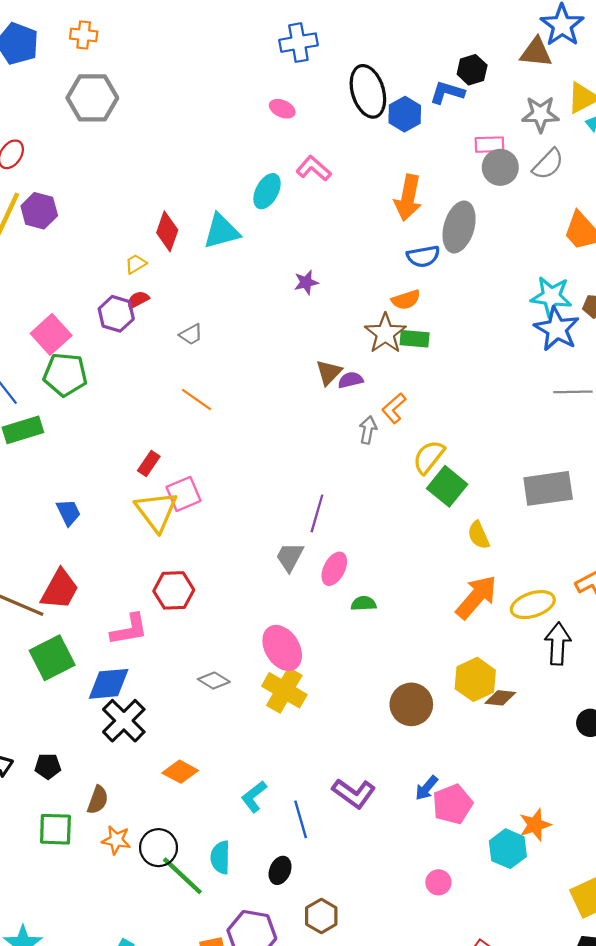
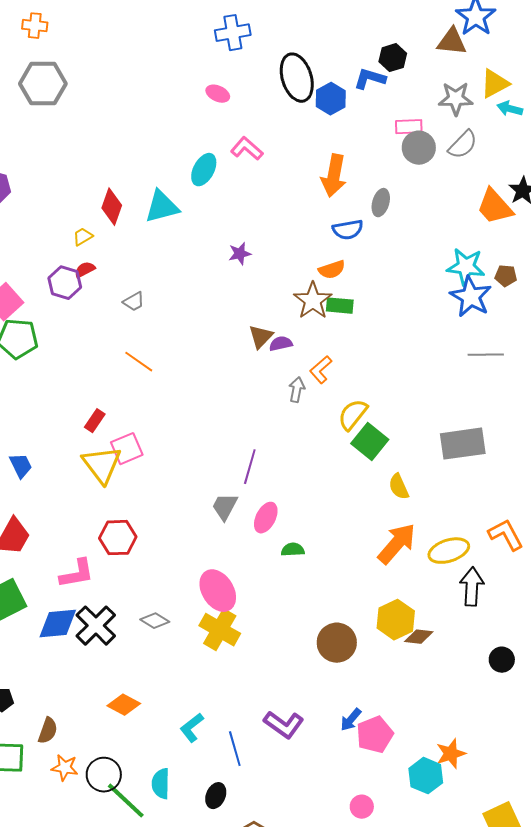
gray ellipse: (459, 227) -> (381, 203), size x0.6
black cross: (124, 721) -> (96, 626), moved

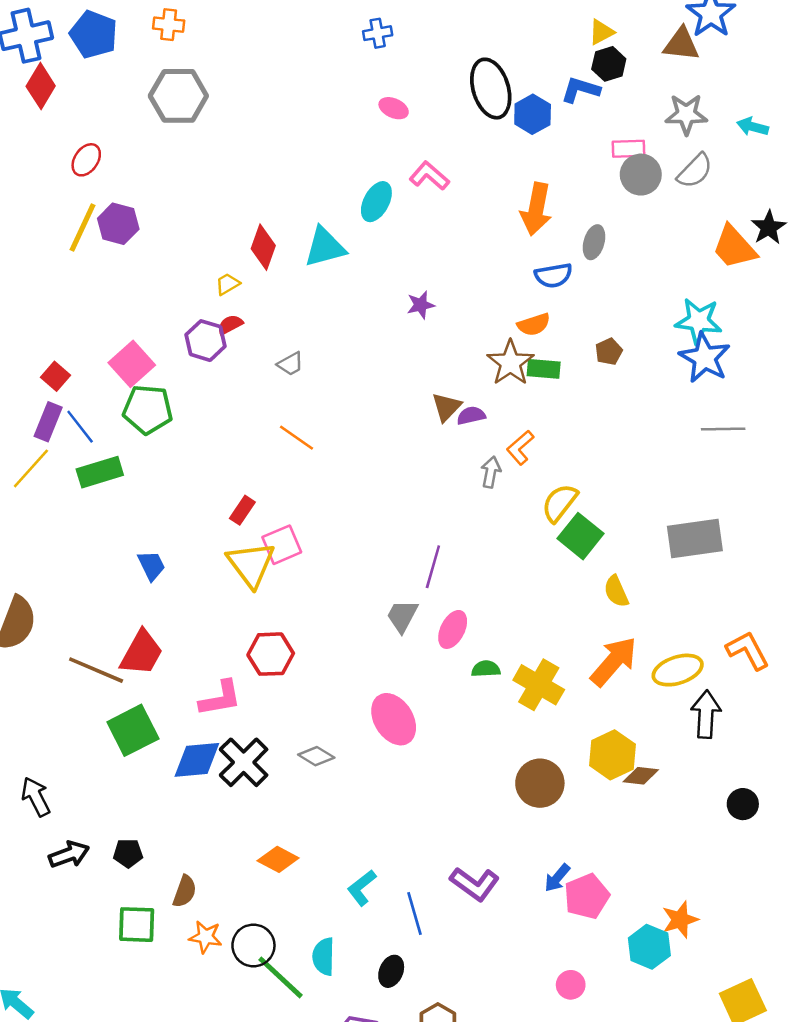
blue cross: (233, 33) -> (378, 33), moved, size x0.7
yellow triangle: (495, 84) -> (601, 32), moved, size x0.7
brown pentagon: (506, 276) -> (609, 352), moved, turned -30
yellow cross: (220, 630) -> (539, 685), moved

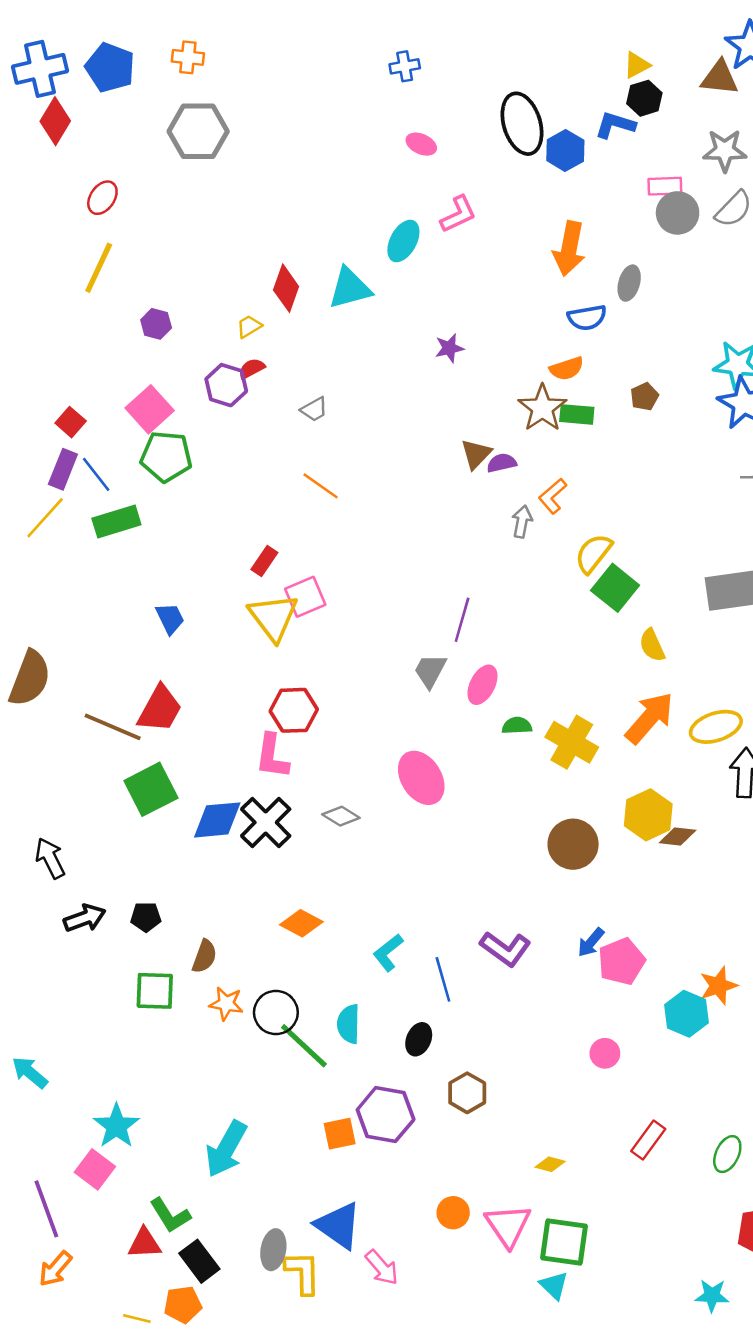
pink L-shape: (429, 176) -> (458, 214), turned 114
purple hexagon: (118, 224) -> (156, 324), moved, size x0.7
pink L-shape: (220, 698) -> (272, 756), moved, turned 108

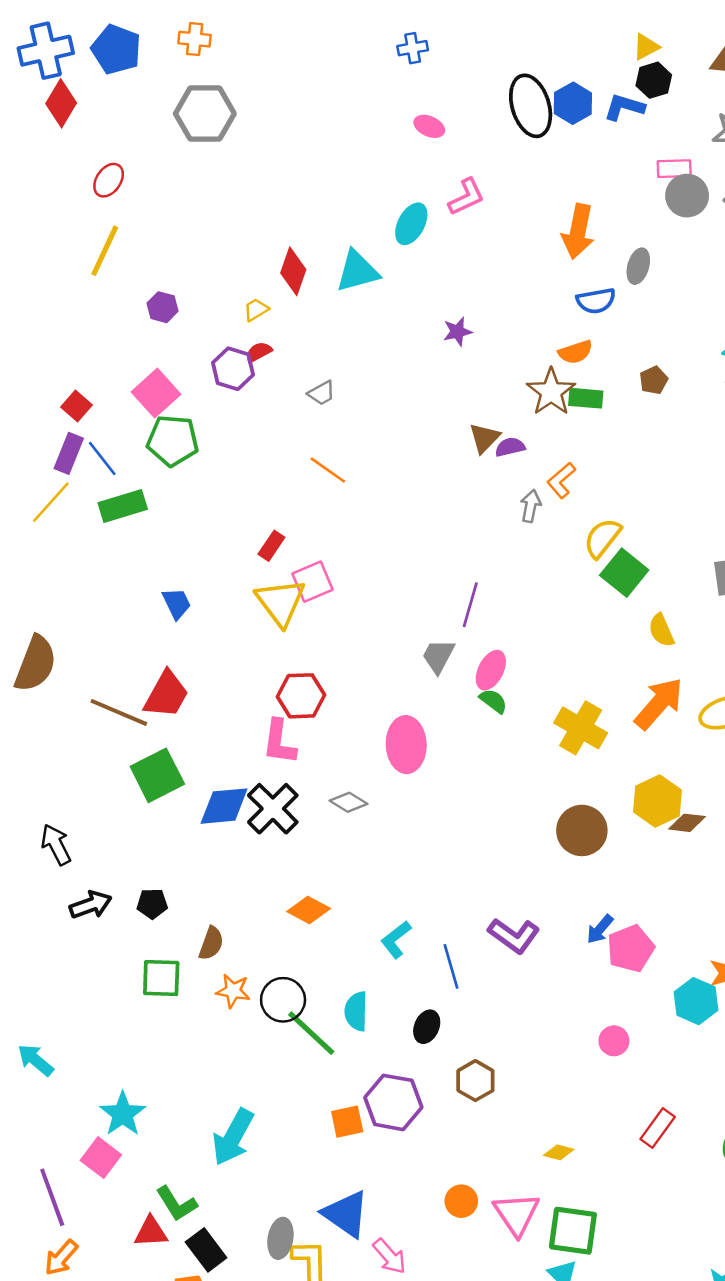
blue hexagon: (565, 150) -> (573, 103), moved
green semicircle: (517, 726) -> (493, 701), moved, turned 40
pink ellipse: (421, 778) -> (406, 745), moved, turned 30

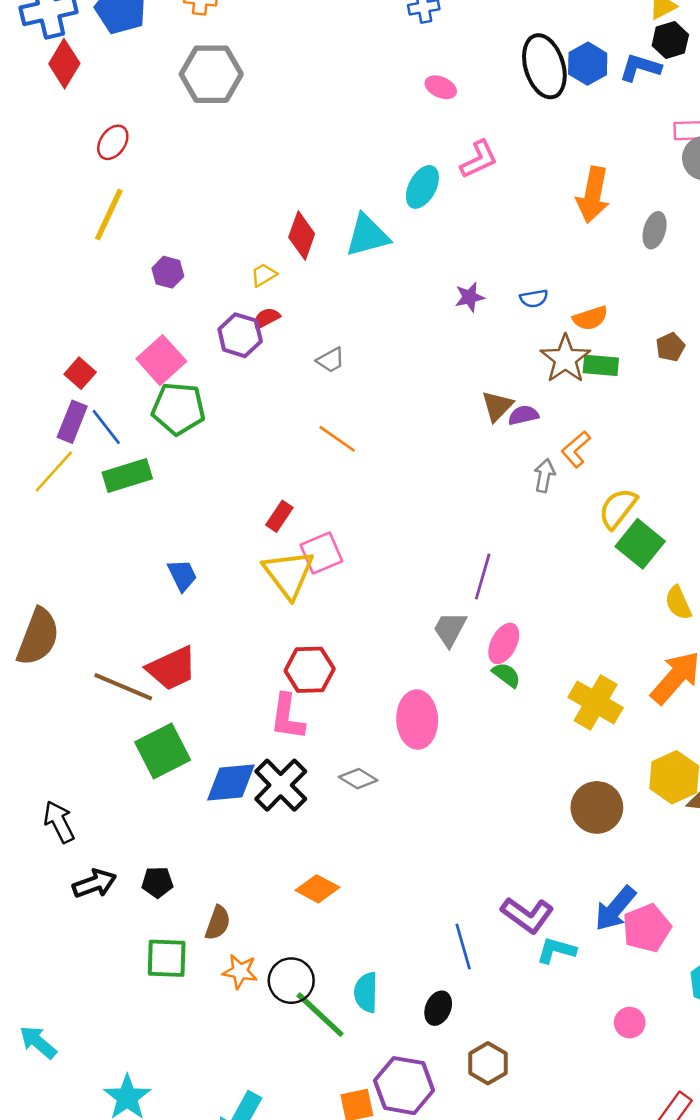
blue semicircle: (596, 301) -> (534, 298), moved, size x0.7
red trapezoid: (166, 695) -> (172, 668), turned 36
blue arrow: (600, 929) -> (615, 908), size x1.5
cyan L-shape: (396, 939) -> (556, 950), moved, turned 54

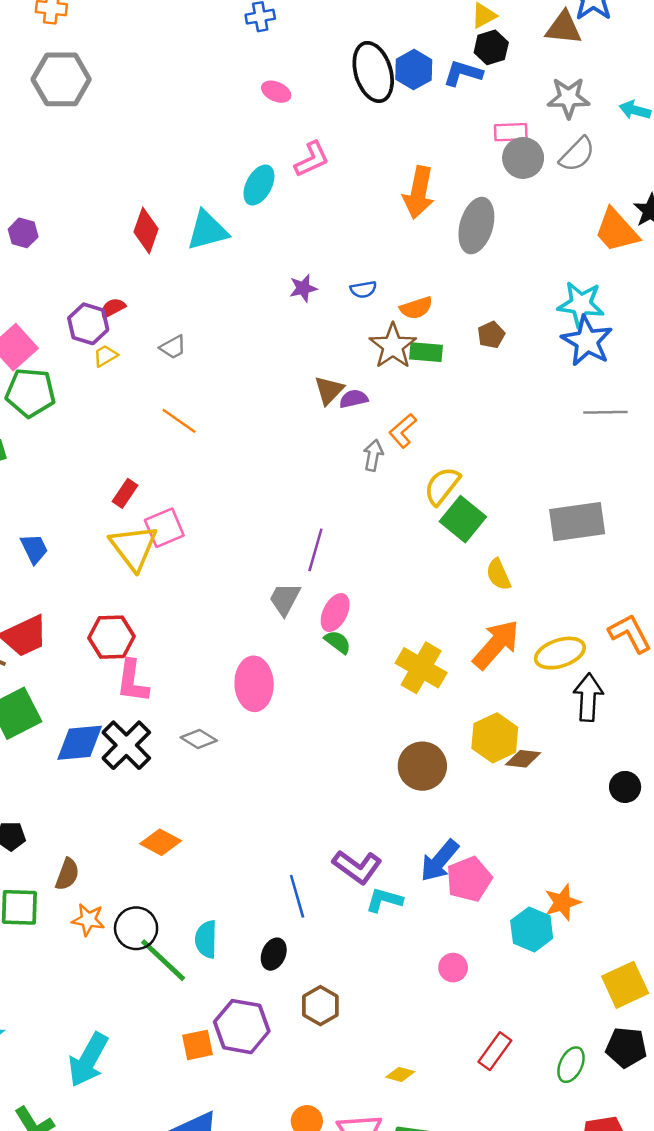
gray ellipse: (655, 230) -> (476, 226), size x1.6
purple hexagon: (168, 272) -> (23, 233), moved
yellow trapezoid: (264, 275) -> (105, 356), moved
red hexagon: (310, 670) -> (112, 637), moved

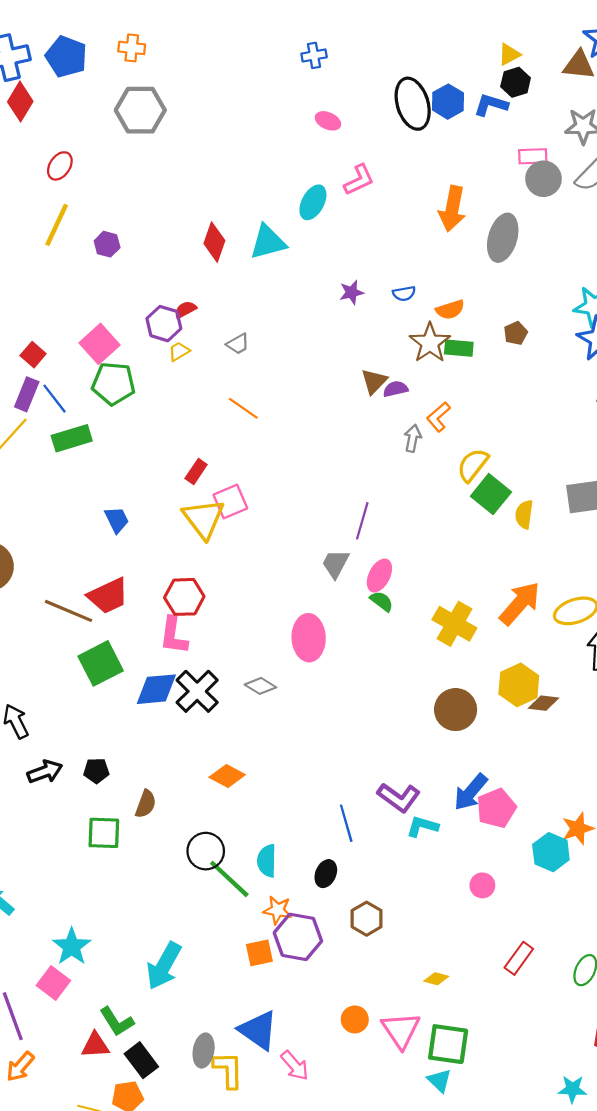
yellow semicircle: (499, 574) -> (524, 514), moved, turned 32
pink L-shape: (132, 681) -> (174, 636), moved
orange star: (88, 920) -> (278, 910), moved

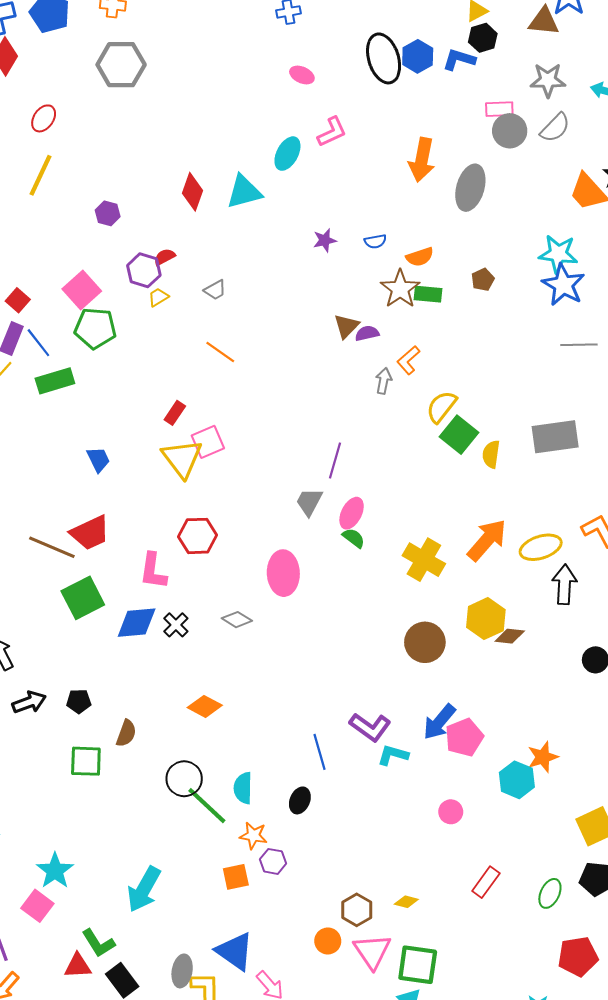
purple hexagon: (107, 244) -> (108, 213), moved
red hexagon: (184, 597) -> (198, 536), moved
black cross: (197, 691) -> (176, 625), size x0.6
brown hexagon: (367, 919) -> (357, 910), moved
purple hexagon: (298, 937) -> (273, 861), size x0.6

